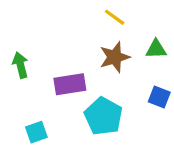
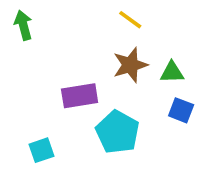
green triangle: (156, 49) -> (172, 72), moved
green arrow: (20, 65) -> (23, 25), moved

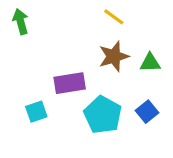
blue square: (181, 110) -> (147, 112), moved, turned 30
cyan square: (42, 150) -> (36, 112), moved

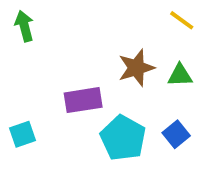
yellow line: (114, 17) -> (182, 20), moved
cyan square: (36, 112) -> (22, 134), moved

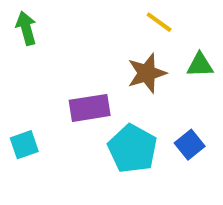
yellow line: (182, 20) -> (159, 22), moved
green triangle: (180, 75) -> (200, 65), moved

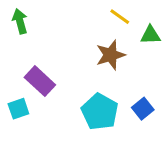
green triangle: (200, 65) -> (150, 35), moved
purple rectangle: (90, 108) -> (40, 81), moved, turned 52

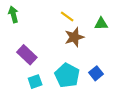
yellow line: (120, 17) -> (67, 17), moved
cyan square: (18, 109) -> (35, 82), moved

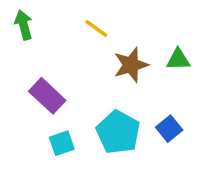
yellow line: (67, 17) -> (96, 28), moved
green triangle: (101, 24) -> (178, 59), moved

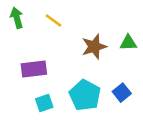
yellow line: (96, 28) -> (53, 20), moved
purple rectangle: (47, 96) -> (34, 69), turned -50

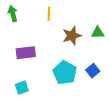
yellow line: (53, 20) -> (49, 14), moved, turned 56
cyan square: (44, 103) -> (22, 88), moved

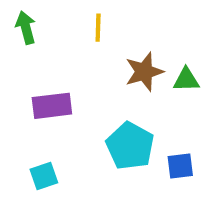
green triangle: (98, 33) -> (186, 80), moved
blue square: (93, 71) -> (180, 166), moved, turned 32

